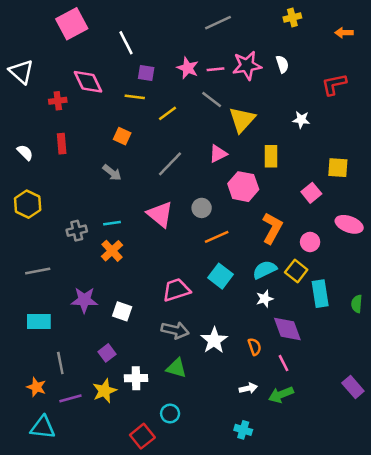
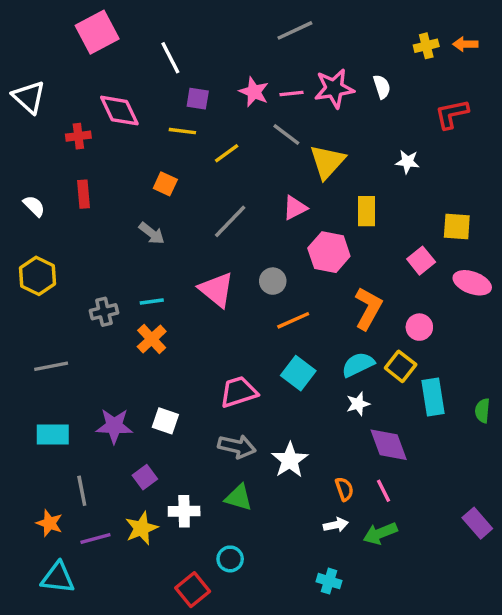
yellow cross: (292, 18) -> (426, 46), moved
pink ellipse: (349, 224) -> (472, 283), moved
purple star: (84, 300) -> (114, 426), moved
orange semicircle: (255, 347) -> (344, 489), moved

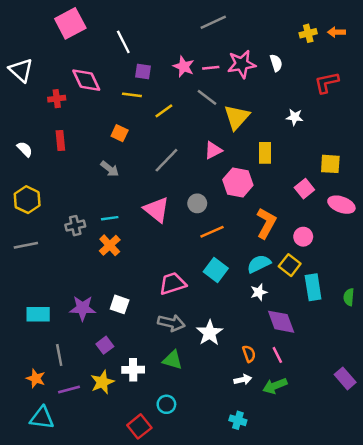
gray line: (51, 366) -> (26, 245), moved

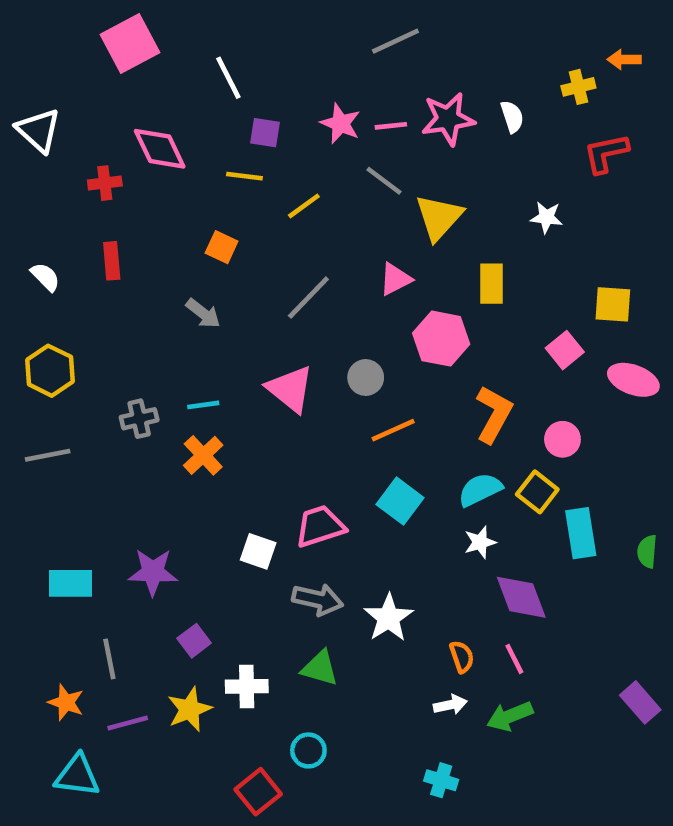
yellow cross: (308, 33) -> (578, 87), moved
white square: (120, 304) -> (258, 551), moved

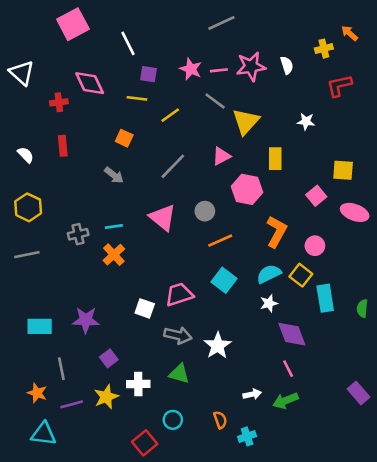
orange arrow: (624, 59) -> (349, 33), turned 42
orange semicircle: (462, 657) -> (220, 420), moved
cyan cross: (441, 780) -> (247, 436), turned -36

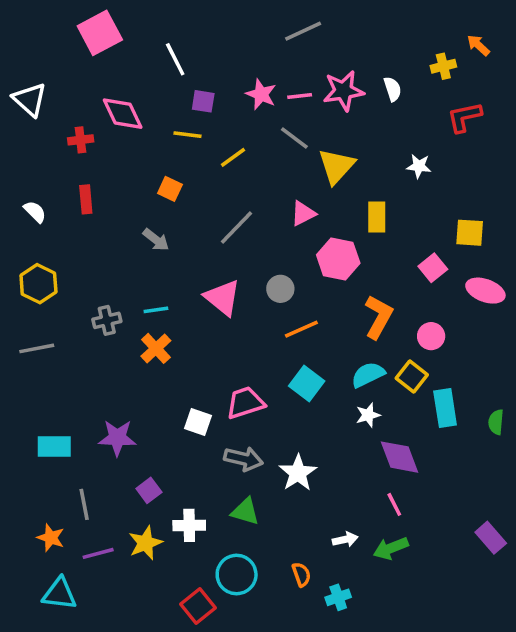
cyan circle: (173, 420) -> (237, 575), size x1.5

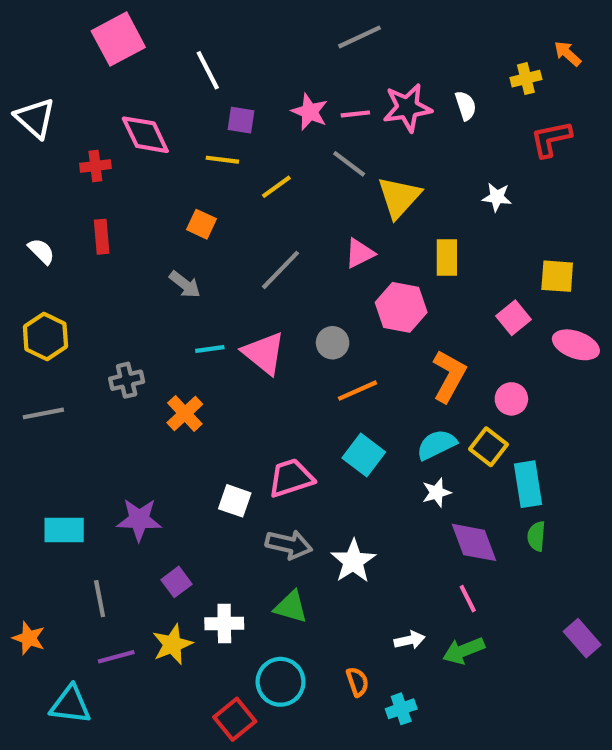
cyan line: (156, 310) -> (210, 349), moved
green semicircle: (496, 422) -> (536, 536), moved
orange star: (51, 538) -> (29, 638), moved

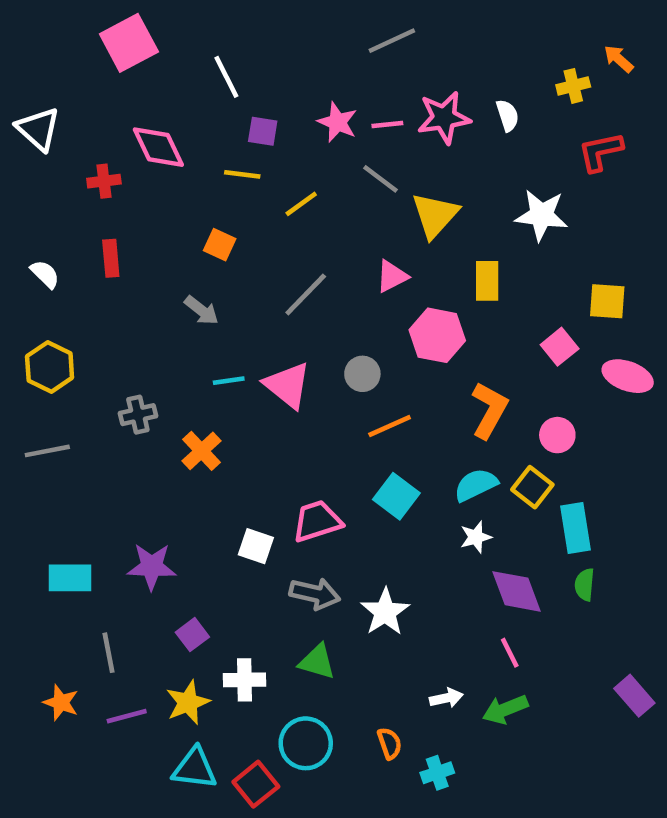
white star: (497, 197) -> (541, 215), size x1.6
orange star: (29, 638) -> (61, 703), moved
cyan triangle: (70, 705) -> (195, 768), moved

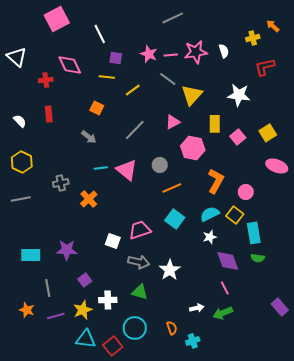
yellow square: (607, 301) -> (268, 133), turned -36
pink square: (560, 347) -> (238, 137), moved
green semicircle: (585, 585) -> (258, 258), turned -88

